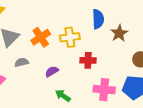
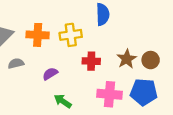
brown star: (119, 33) -> (127, 59), moved
orange cross: (41, 37) -> (38, 35), turned 36

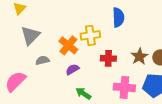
orange cross: (38, 35) -> (68, 45), moved, turned 36

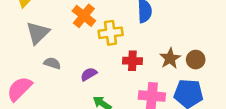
orange cross: (68, 45) -> (84, 16), moved
gray semicircle: (42, 60) -> (52, 63), turned 32

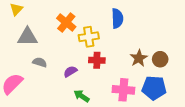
gray triangle: (38, 33) -> (27, 37), turned 45
red cross: (132, 61) -> (97, 60), moved

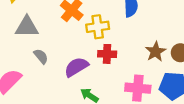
gray semicircle: (40, 62) -> (41, 56), turned 32
purple semicircle: (70, 71) -> (76, 67), size x1.5

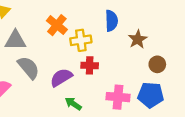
brown star: (156, 52) -> (138, 39), moved
gray semicircle: (41, 56) -> (28, 68), size x1.6

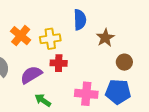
orange cross: (57, 25) -> (21, 36), moved

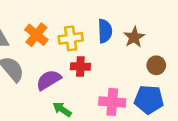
blue semicircle: (80, 20) -> (105, 31), moved

